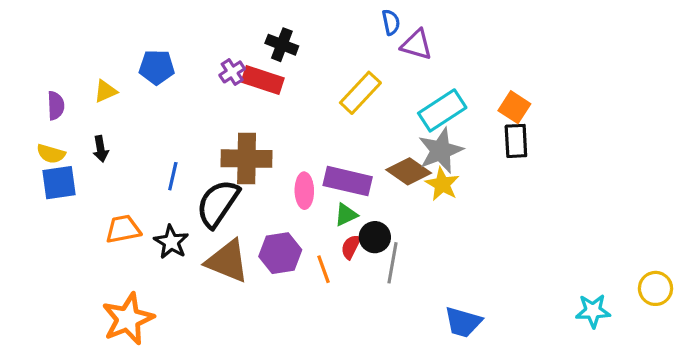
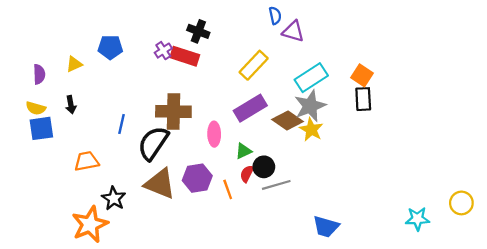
purple rectangle: (348, 181) -> (250, 108), moved, turned -44
black star: (171, 242) -> (114, 198), moved
gray line: (393, 263) -> (276, 185), turned 64

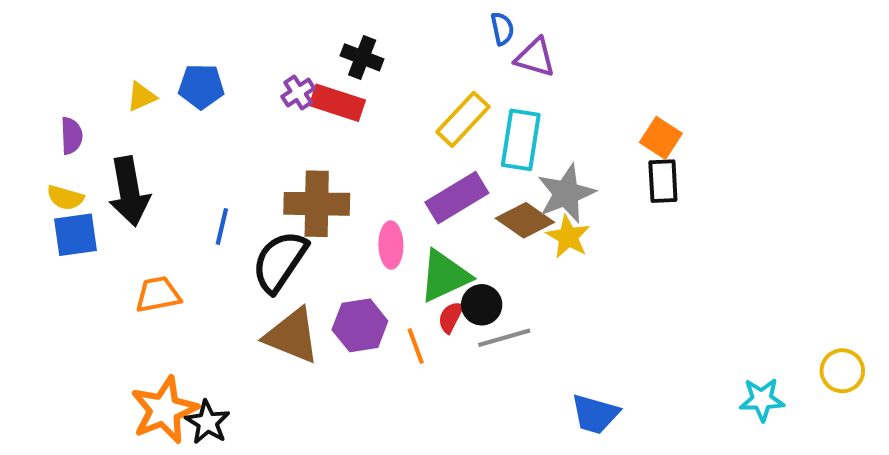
yellow triangle: (74, 64) -> (142, 97), moved
cyan rectangle: (311, 78) -> (521, 140), moved, turned -48
black arrow: (71, 105) -> (129, 191), size x2.0
green triangle: (244, 151) -> (444, 276), size x1.8
black star: (114, 198) -> (207, 422), moved

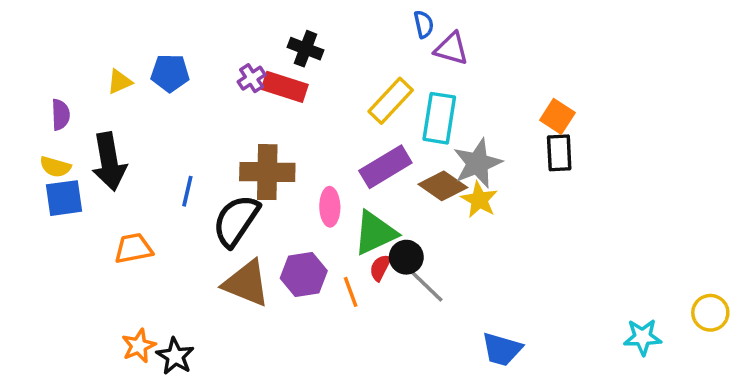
gray line: (504, 338) -> (425, 285), turned 60
orange star: (164, 410) -> (139, 346), size x0.6

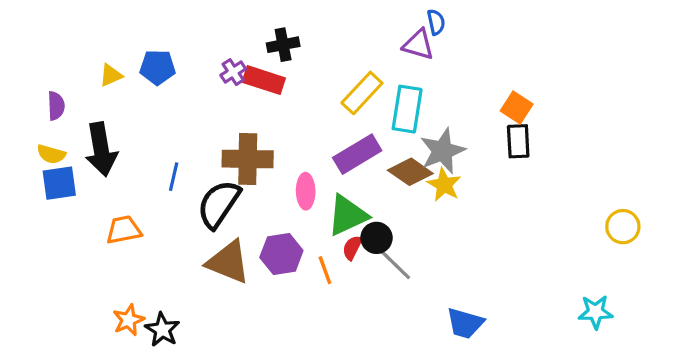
blue semicircle: (424, 24) -> (436, 22), moved
black cross: (305, 49) -> (283, 45), turned -32
yellow circle: (710, 313) -> (623, 227), moved

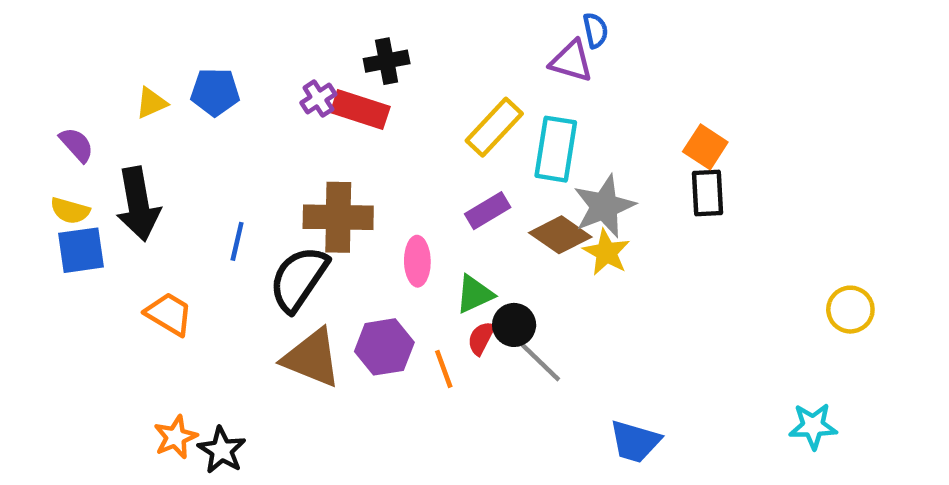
purple semicircle: (56, 106) -> (77, 145), turned -40
purple rectangle: (357, 154) -> (488, 211), size x0.7
green triangle: (348, 215) -> (474, 294), size x0.7
orange trapezoid: (124, 230) -> (169, 314), turned 42

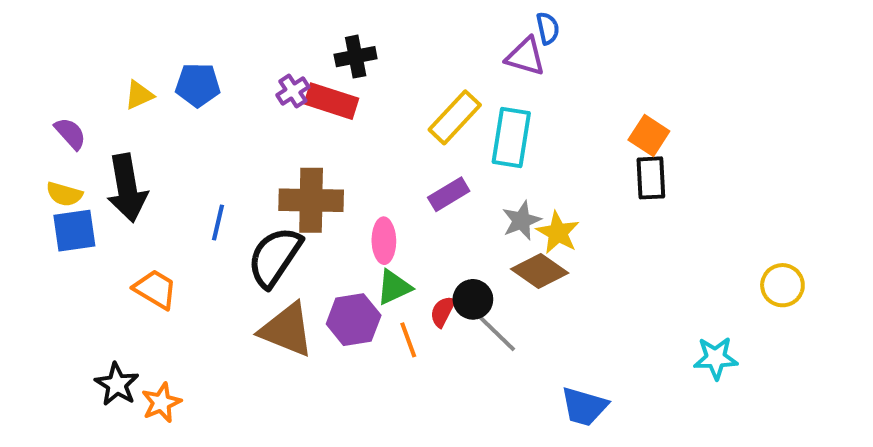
gray star: (604, 206) -> (521, 220), moved, size x0.7
brown diamond: (560, 235) -> (540, 271), moved
green triangle: (474, 294) -> (394, 287), moved
cyan star: (813, 426) -> (716, 358), moved
black star: (222, 450) -> (117, 384), moved

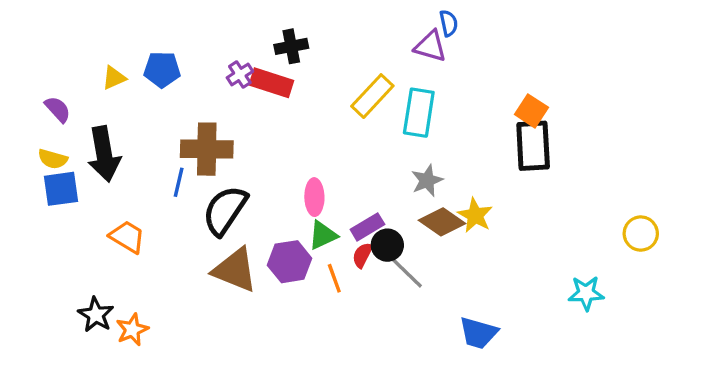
black rectangle: (651, 178) -> (533, 146), size x1.4
purple rectangle: (449, 194) -> (367, 227), moved
brown cross: (311, 200) -> (207, 149), moved
yellow star: (558, 233) -> (475, 215), moved

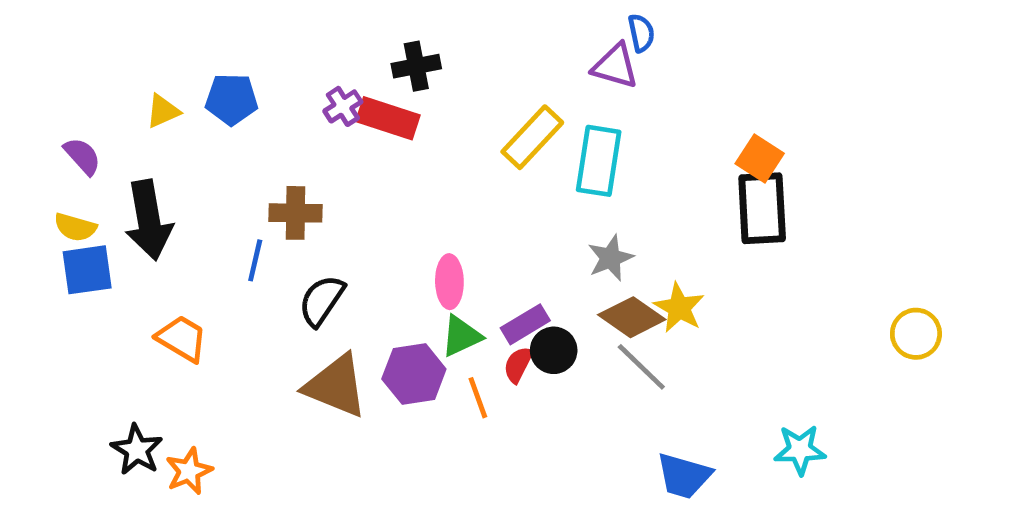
brown cross: (207, 149) -> (295, 213), size x0.7
black semicircle: (225, 210) -> (322, 301), size x0.7
gray line: (406, 272) -> (641, 367), moved
cyan star: (586, 293) -> (800, 450), moved

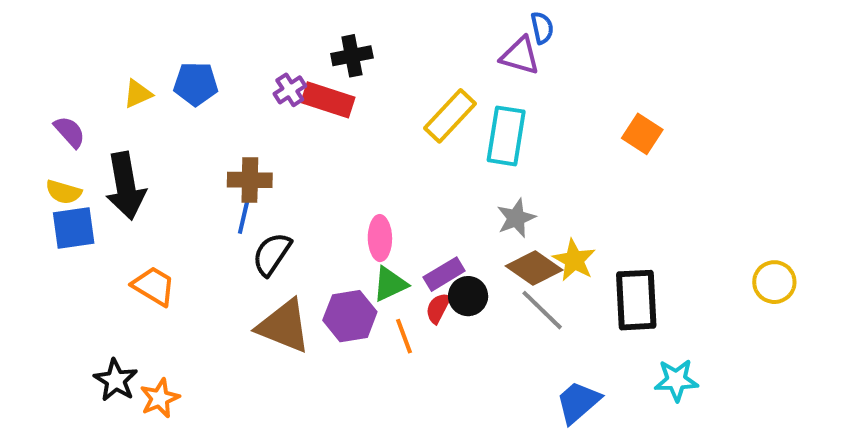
black rectangle: (762, 208) -> (636, 300), moved
blue line: (255, 260) -> (244, 216), moved
blue trapezoid: (684, 476) -> (578, 402), turned 123

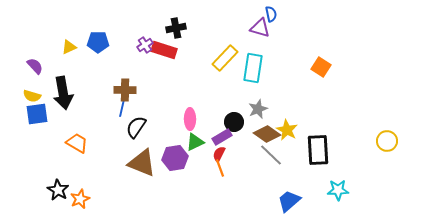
black circle: (468, 296) -> (234, 122), moved
orange line: (404, 336) -> (220, 168), moved

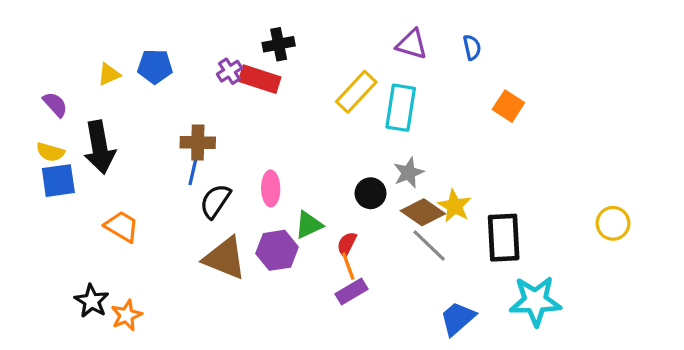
blue semicircle: (271, 14) -> (472, 47), moved
pink ellipse: (190, 119) -> (271, 188), moved
purple rectangle: (222, 137) -> (352, 291), moved
cyan star: (338, 190) -> (535, 301), size x1.5

